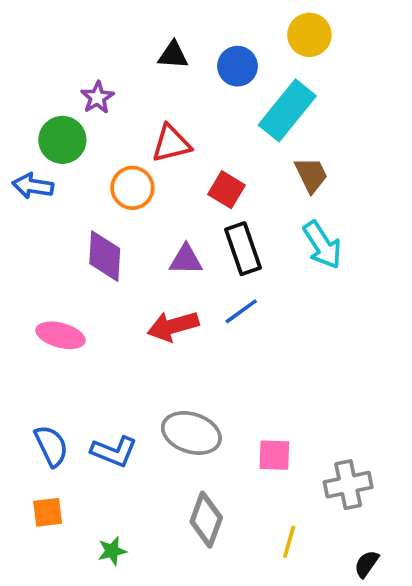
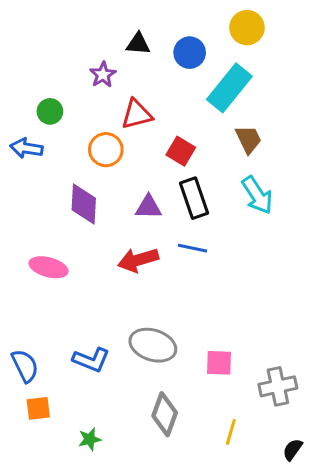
purple star: (97, 97) -> (103, 75), moved
green circle: (62, 140) -> (50, 111), size x0.7
blue line: (241, 311) -> (193, 248), turned 48
blue semicircle: (51, 446) -> (25, 366), moved

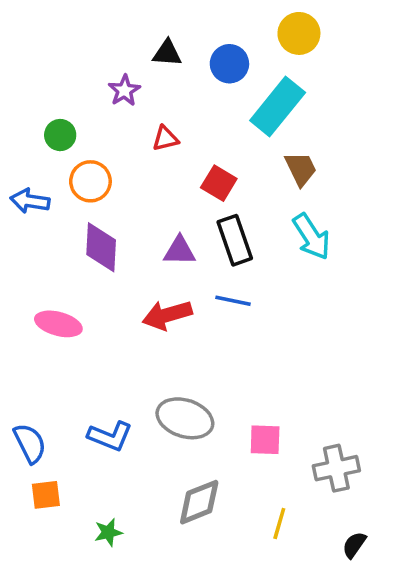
red triangle: (137, 114) -> (165, 139), size x0.7
blue arrow: (26, 148) -> (30, 201), moved
orange circle: (106, 150) -> (90, 181), moved
gray diamond: (165, 414) -> (199, 502), turned 48

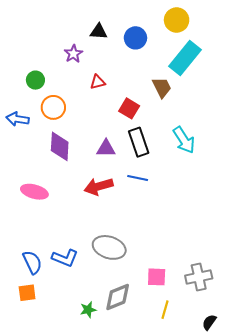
cyan rectangle: (278, 107) -> (185, 58), moved
brown trapezoid: (301, 169) -> (162, 87), moved
pink square: (265, 440) -> (157, 277), moved
blue semicircle: (30, 443) -> (32, 262), moved
green star: (108, 532) -> (88, 310), moved

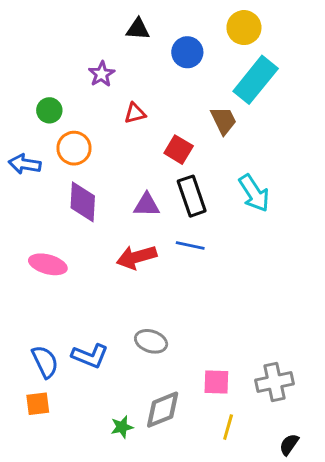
black triangle: (99, 32) -> (138, 29), moved
gray ellipse: (109, 247) -> (151, 341), size x0.7

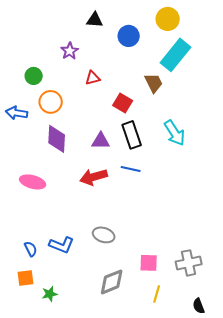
blue semicircle: (45, 362) -> (31, 249), size x0.7
green star: (122, 427) -> (50, 294), moved
black semicircle: (289, 444) -> (199, 306), turned -56

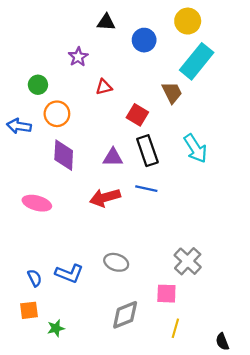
gray cross: (189, 263) -> (188, 261), moved, turned -35

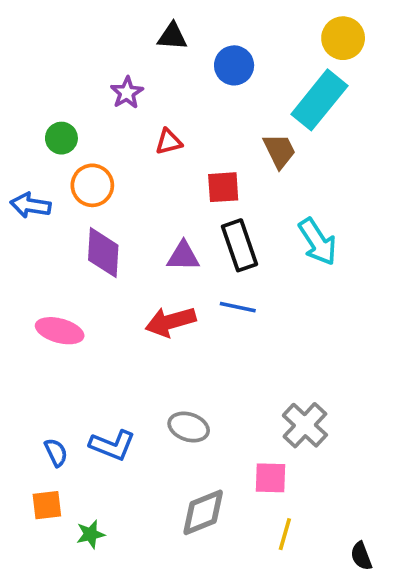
yellow circle: (188, 21) -> (343, 38), moved
red square: (137, 115) -> (223, 187), turned -35

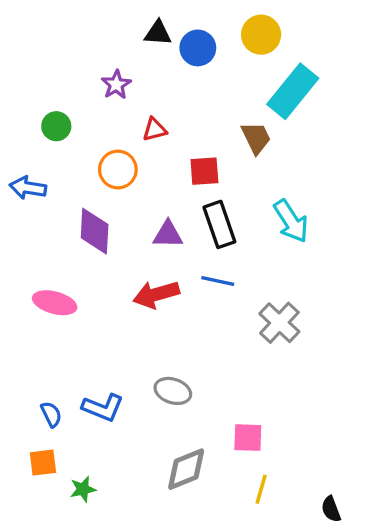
yellow circle: (343, 38) -> (261, 35), moved
blue circle: (234, 65) -> (198, 48), moved
orange circle: (92, 185) -> (118, 170), moved
gray cross: (305, 425) -> (279, 323), moved

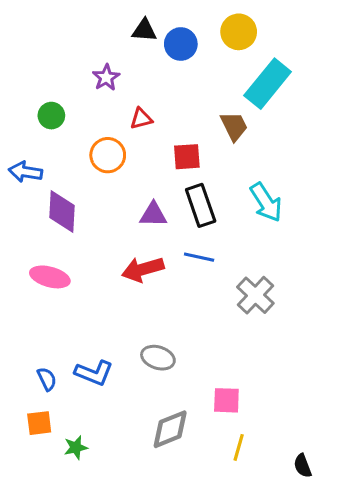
purple diamond: (95, 231) -> (62, 211), moved

